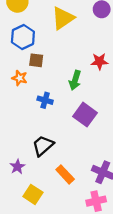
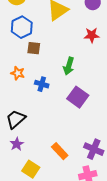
red star: (99, 61) -> (92, 35), moved
orange star: (20, 78) -> (18, 73), moved
black trapezoid: (43, 146) -> (16, 119), moved

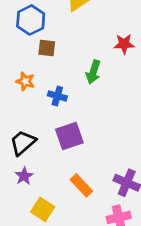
red star: (92, 35) -> (124, 44), moved
purple square: (78, 97) -> (69, 136), moved, turned 35

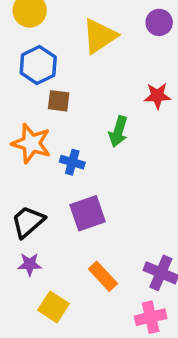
orange star: (25, 81) -> (31, 143), size x1.6
purple star: (24, 176) -> (30, 264), turned 30

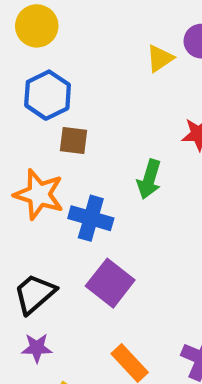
yellow triangle: (100, 36) -> (160, 58), moved, size x0.6
blue cross: (72, 162) -> (91, 218), size x1.4
purple square: (88, 213) -> (110, 283), turned -33

